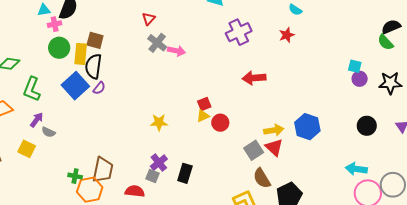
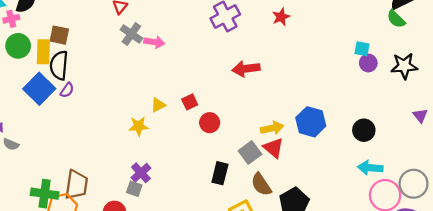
yellow triangle: (203, 116) -> (158, 105), moved
black circle: (367, 126) -> (364, 130), moved
black rectangle: (185, 173) -> (220, 173), moved
green cross: (75, 176) -> (45, 194), size x1.6

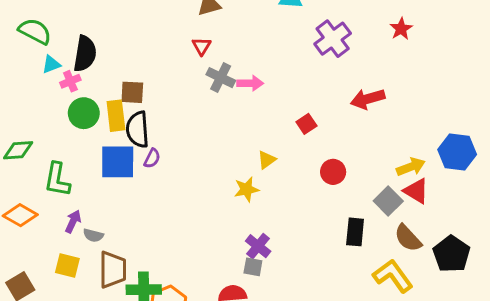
blue square: (39, 89) -> (118, 162), turned -36
red square: (190, 102) -> (306, 124), moved
brown trapezoid: (76, 185) -> (113, 270), moved

